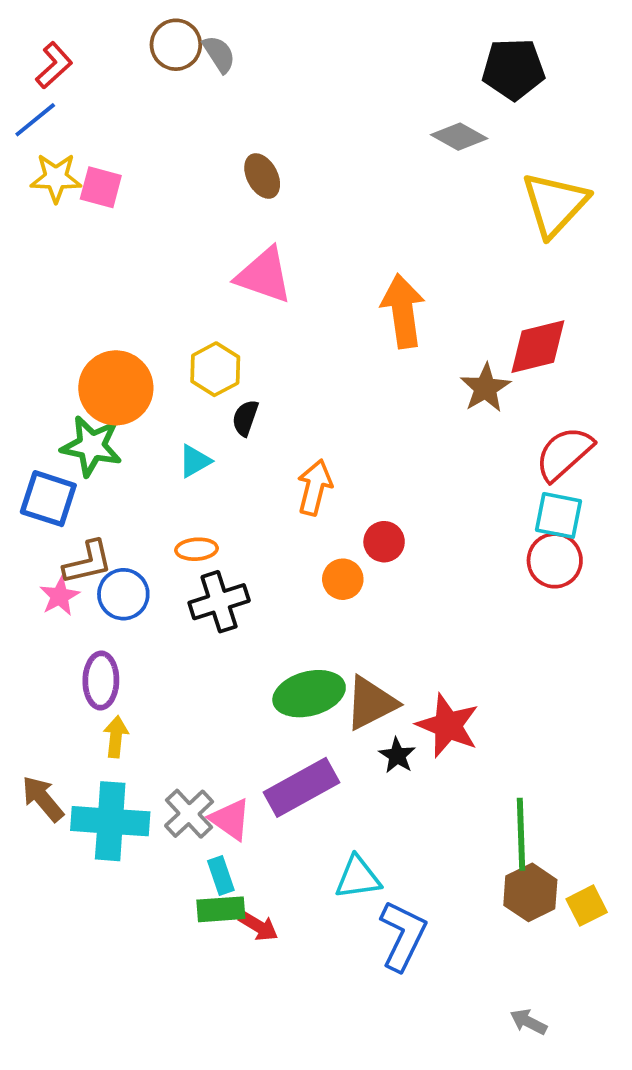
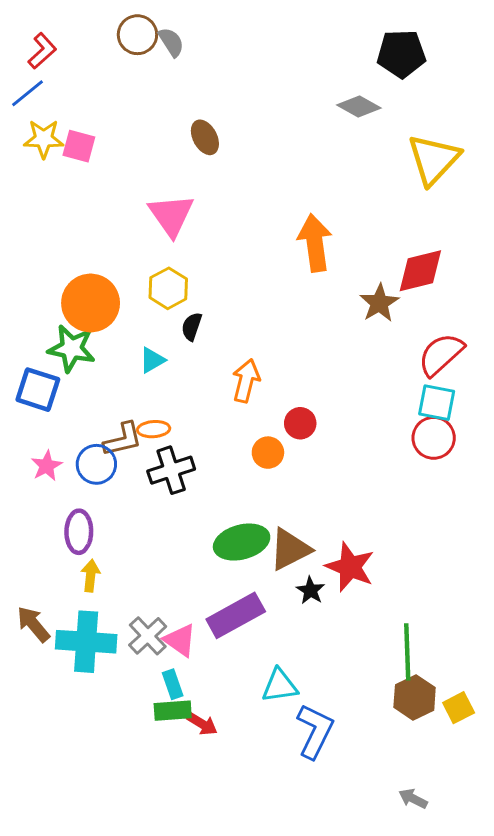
pink triangle: (264, 275) -> (171, 215), moved, turned 36
brown L-shape: (88, 562) -> (123, 439), moved

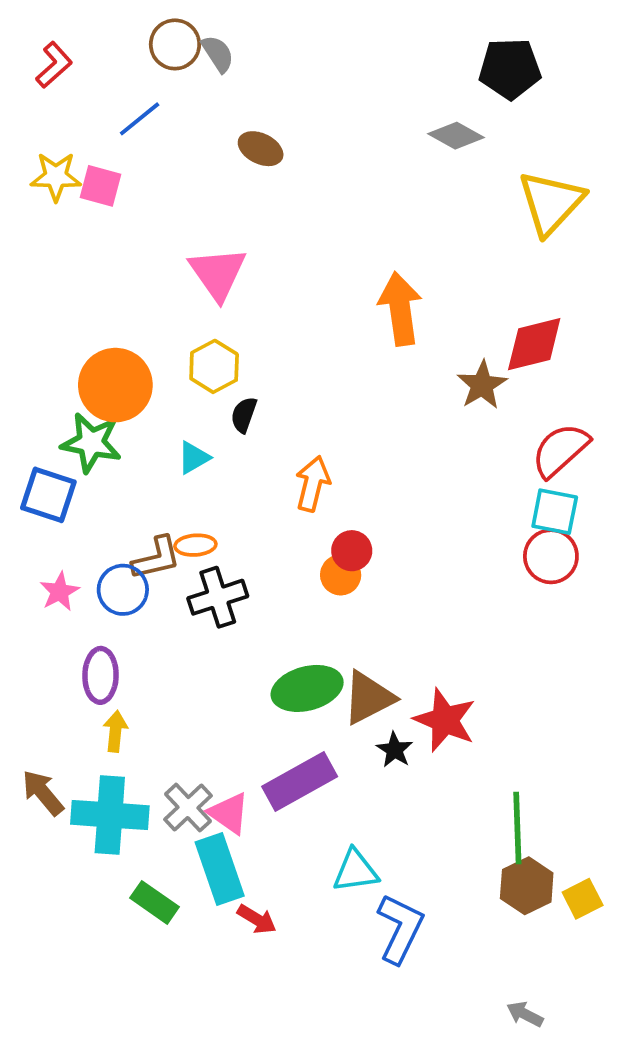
blue line: (27, 93) -> (140, 119), moved
brown ellipse: (205, 137) -> (261, 149), moved, turned -36
red circle: (300, 423) -> (352, 551), moved
cyan rectangle: (173, 684) -> (220, 869), size x1.8
green rectangle: (173, 711) -> (154, 902), moved, turned 39

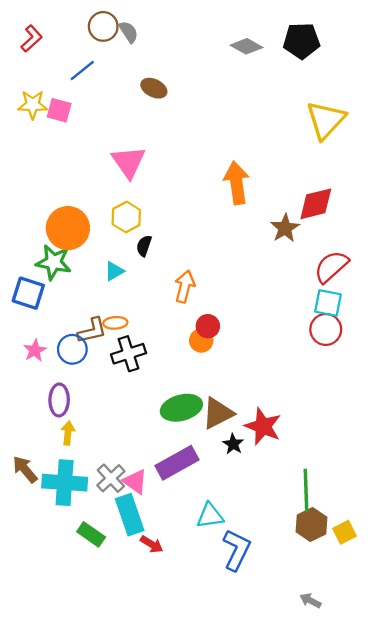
gray diamond: (456, 136) -> (246, 46), moved

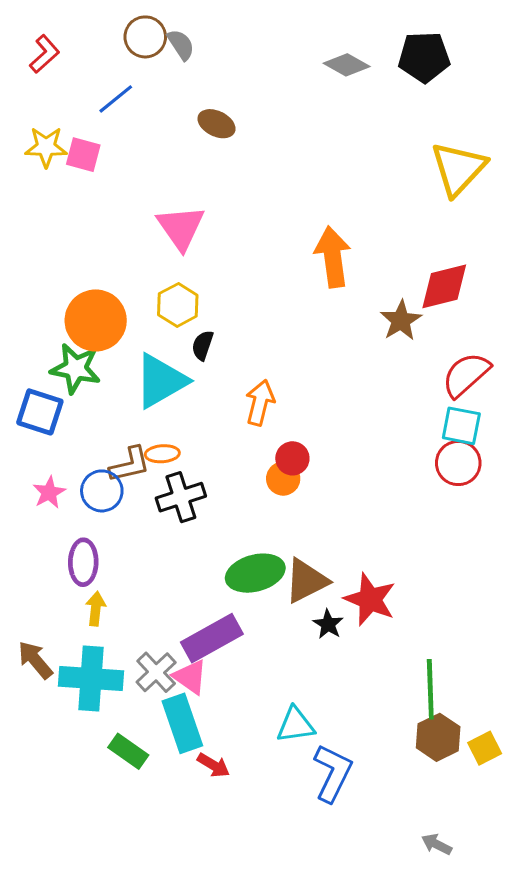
cyan triangle: (114, 271) -> (161, 381), size x2.0
purple rectangle: (177, 463) -> (212, 638), moved

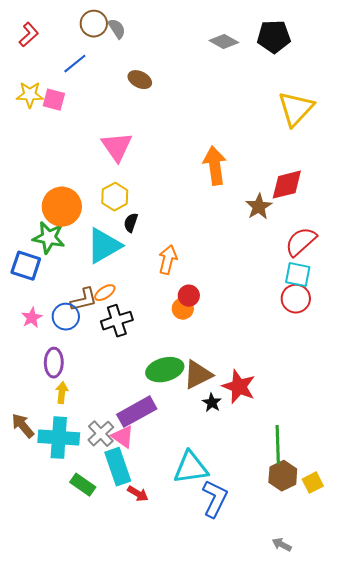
orange ellipse: (162, 454) -> (105, 293), turned -30
cyan triangle: (296, 725) -> (191, 468), size x1.4

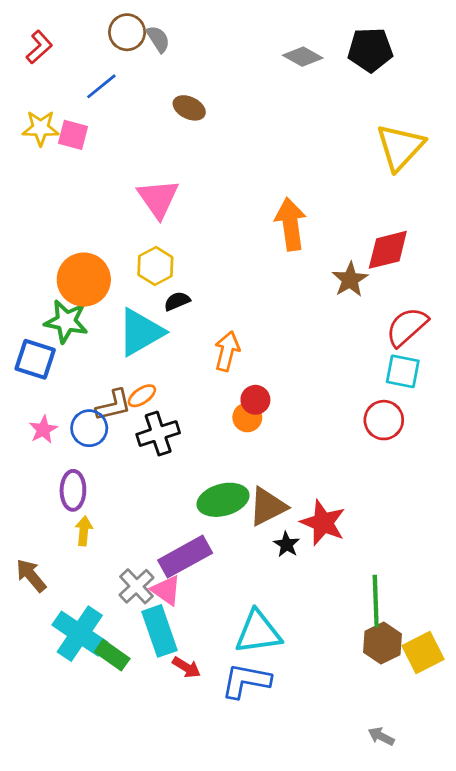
black semicircle: (131, 223) -> (177, 301), turned 48
red circle: (296, 299) -> (384, 420), moved
cyan cross: (59, 438) -> (80, 634), moved, turned 30
yellow square: (313, 483) -> (423, 653), size x1.4
blue L-shape: (215, 499) -> (246, 681), moved, turned -105

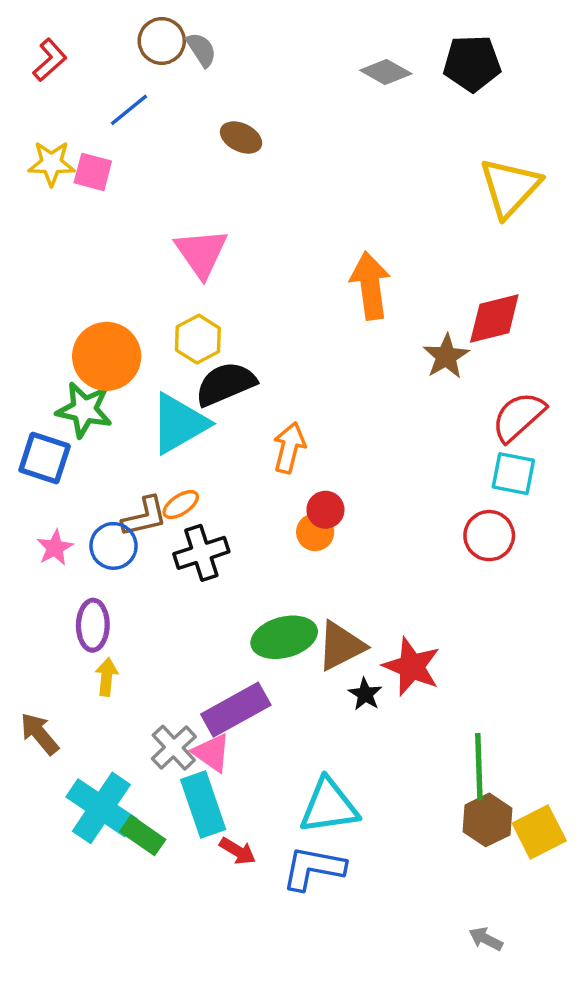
black semicircle: (177, 301) -> (226, 384), size x1.8

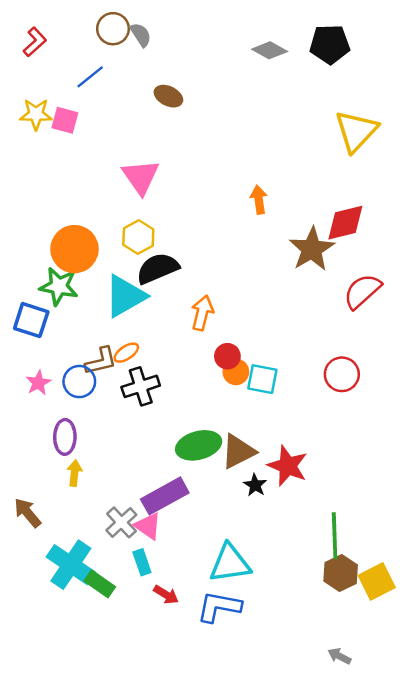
orange arrow: (370, 286) -> (259, 200), size x0.6
brown star: (446, 356) -> (312, 249), size x1.4
cyan square: (513, 474) -> (262, 379), moved
orange circle: (315, 532) -> (236, 372), moved
cyan rectangle: (203, 804) -> (142, 562), size x0.6

